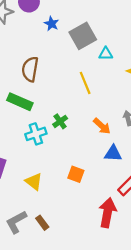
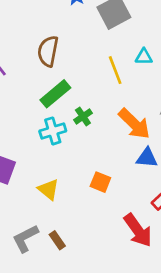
cyan triangle: (106, 54) -> (144, 57), moved
green rectangle: (20, 102) -> (55, 94), moved, turned -65
orange arrow: (102, 126) -> (134, 124), size x1.5
red arrow: (107, 213) -> (138, 230), turned 132

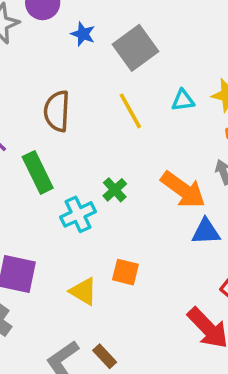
yellow line: (115, 70) -> (130, 111), moved
green rectangle: (55, 94) -> (38, 172), moved, turned -68
orange square: (100, 182) -> (125, 272), moved

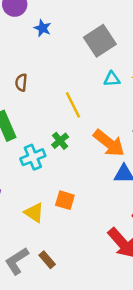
gray square: (136, 48) -> (100, 41), moved
brown semicircle: (57, 111) -> (21, 82), size x0.6
yellow line: (130, 111) -> (73, 105), moved

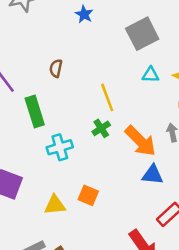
green cross: (60, 141) -> (101, 128), moved
yellow triangle: (34, 213) -> (55, 205), turned -45

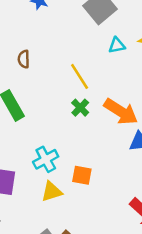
cyan cross: (60, 147) -> (46, 159), moved

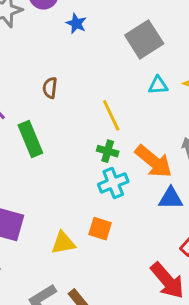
green cross: (80, 108) -> (108, 151), turned -36
cyan cross: (46, 159) -> (113, 183), moved

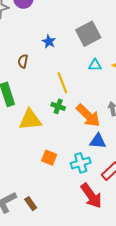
blue star: (76, 23) -> (49, 42), moved
cyan cross: (113, 183) -> (81, 163), moved
yellow triangle: (63, 243) -> (30, 120), moved, size x1.4

